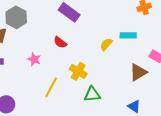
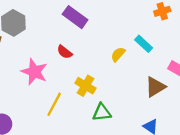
cyan rectangle: (128, 35) -> (144, 44), turned 42
pink star: (34, 59) -> (34, 72), size x1.6

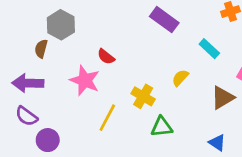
purple rectangle: (75, 17) -> (164, 20), moved
red semicircle: (65, 52) -> (106, 57), moved
yellow semicircle: (118, 54) -> (180, 78), moved

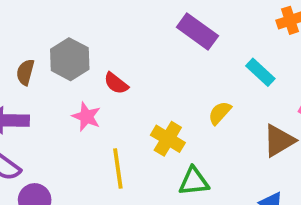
gray hexagon: (61, 25) -> (70, 59), moved
pink star: (85, 80) -> (86, 117), size x0.7
yellow line: (107, 118) -> (118, 168), turned -36

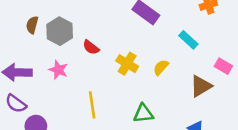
brown semicircle: (25, 72) -> (32, 25), moved
pink star: (86, 117) -> (58, 70), moved
yellow cross: (168, 139) -> (127, 64), moved

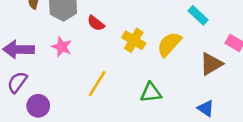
yellow semicircle: (161, 67) -> (169, 44), size x1.5
purple semicircle: (16, 104) -> (17, 82), turned 90
yellow line: (92, 105) -> (97, 84), turned 40

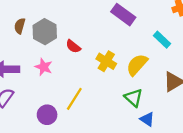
green triangle: (151, 93) -> (134, 98), moved, turned 48
purple circle: (38, 106) -> (47, 115), moved
blue triangle: (206, 108) -> (147, 119), moved

